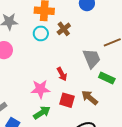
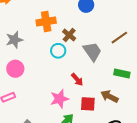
cyan circle: (41, 33) -> (58, 51), moved
gray trapezoid: (92, 58) -> (92, 51), moved

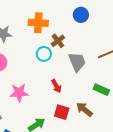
pink star: (59, 99) -> (19, 93), moved

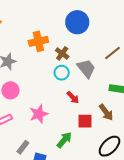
blue circle: (81, 15) -> (77, 22), size x1.5
cyan circle: (44, 54) -> (62, 73), moved
brown arrow: (84, 109) -> (106, 112), turned -150

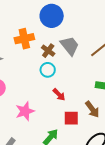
blue circle: (77, 22) -> (52, 16), moved
gray trapezoid: (86, 68) -> (70, 46), moved

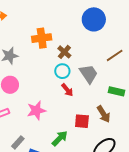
blue circle: (52, 16) -> (94, 19), moved
gray trapezoid: (70, 46) -> (89, 74), moved
red arrow: (59, 95) -> (67, 90), moved

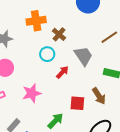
cyan circle: (62, 71) -> (47, 54), moved
red arrow: (67, 90) -> (62, 72), turned -96

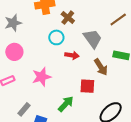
red arrow: (62, 72) -> (72, 55), turned 56
brown arrow: (99, 96) -> (101, 67), moved

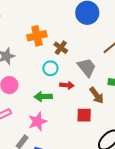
pink star: (42, 77) -> (38, 122), moved
green arrow: (66, 104) -> (43, 97), moved, turned -132

